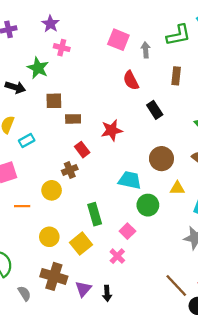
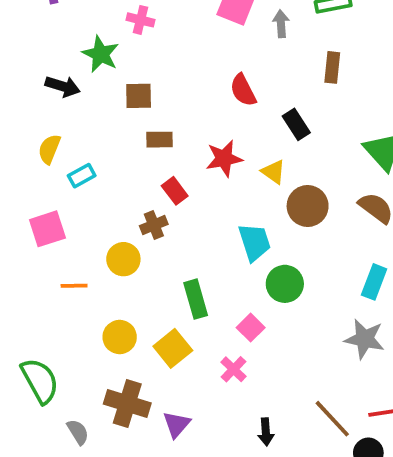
red semicircle: (131, 80) -> (243, 90), moved
brown square: (54, 101) -> (139, 96), moved
cyan trapezoid: (130, 180) -> (254, 242), turned 60
yellow triangle: (177, 188) -> (273, 172), moved, turned 35
black arrow: (107, 293) -> (266, 432), moved

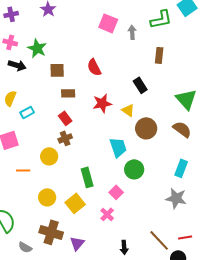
pink cross: (141, 20) -> (10, 42), moved
red semicircle: (243, 90) -> (94, 67), moved
red rectangle: (175, 191) -> (65, 118), moved
gray semicircle: (78, 432) -> (25, 247), turned 152

